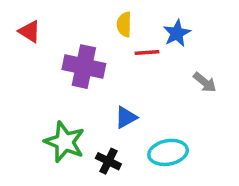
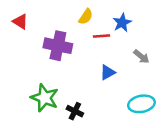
yellow semicircle: (124, 24) -> (86, 17), turned -147
blue triangle: (126, 117) -> (108, 72), moved
cyan ellipse: (168, 152) -> (141, 104), moved

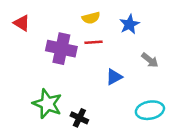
yellow semicircle: (86, 17) -> (91, 18), turned 42
red line: (101, 36) -> (93, 42), moved

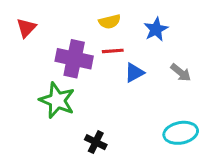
red triangle: (22, 23) -> (26, 28), turned 42
blue triangle: (114, 77) -> (134, 73), moved
green star: (47, 104) -> (57, 100), moved

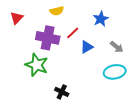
yellow semicircle: (110, 22) -> (57, 11), moved
red line: (113, 51) -> (73, 33), turned -40
cyan ellipse: (181, 133) -> (115, 72), moved

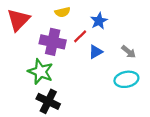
red triangle: (17, 18) -> (18, 20), size x1.6
blue star: (101, 19) -> (99, 21), moved
black cross: (62, 92) -> (48, 101), moved, size x1.5

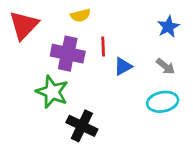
blue star: (99, 21) -> (168, 27), moved
red line: (80, 36) -> (103, 47), turned -48
black cross: (48, 101) -> (82, 126), moved

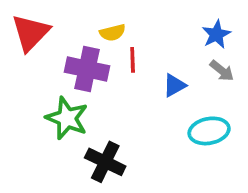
yellow semicircle: (80, 15) -> (112, 33), moved
blue triangle: (123, 66) -> (174, 85), moved
gray arrow: (165, 66) -> (222, 71), moved

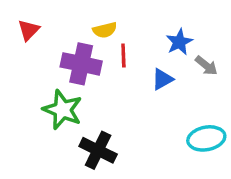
red triangle: (31, 33) -> (29, 30), size x0.6
blue star: (216, 34) -> (179, 42), moved
cyan ellipse: (209, 131) -> (206, 138), moved

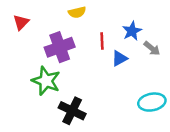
yellow semicircle: (105, 30) -> (77, 12), moved
red line: (123, 55) -> (102, 41), moved
purple cross: (81, 64) -> (60, 47), turned -32

